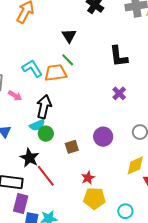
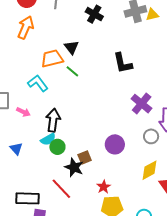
orange trapezoid: (56, 73) -> (52, 59), moved
purple cross: (119, 93) -> (142, 104), moved, size x1.5
black star: (29, 158) -> (74, 167), moved

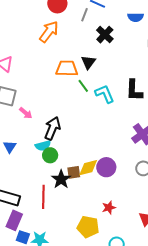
black cross: (94, 14) -> (105, 35), moved
cyan L-shape: (38, 83) -> (105, 94), moved
yellow diamond: (150, 170) -> (88, 168), moved
red star: (104, 187) -> (109, 208), moved
red line: (61, 189) -> (43, 197), turned 30

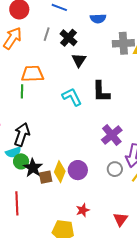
gray line: (84, 15) -> (47, 34), moved
black triangle: (88, 62) -> (79, 60), moved
green line: (83, 86) -> (22, 91), moved, turned 40
yellow diamond: (88, 168) -> (60, 172), turned -50
black star: (61, 179) -> (33, 168), moved

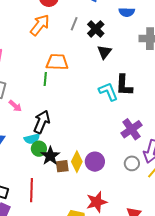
cyan L-shape: (72, 97) -> (108, 92), moved
red star: (83, 210) -> (97, 202), size x1.5

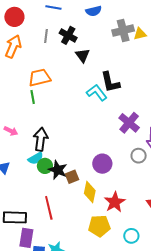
yellow diamond: (77, 162) -> (90, 192), moved

